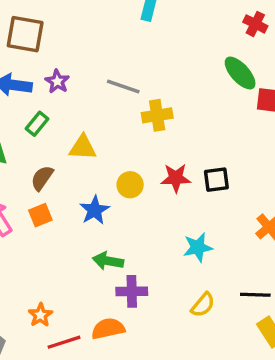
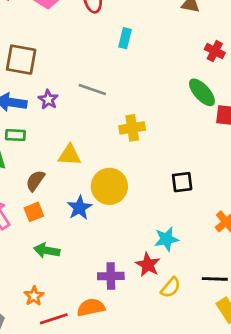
gray line: (123, 87) -> (92, 89), moved
green rectangle: (37, 124) -> (15, 135), moved, turned 54
red star: (176, 178) -> (148, 265), moved, turned 30
yellow circle: (130, 185) -> (109, 186), size x1.6
green arrow: (108, 261) -> (47, 250), moved

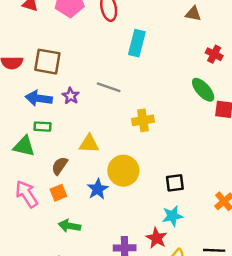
cyan rectangle: (125, 38) -> (137, 43), size x1.5
black square: (182, 182) -> (175, 183), moved

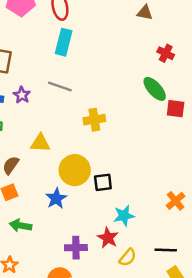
cyan rectangle: (137, 43) -> (64, 42), moved
black square: (175, 183) -> (103, 182), moved
blue star: (98, 189) -> (56, 198), moved

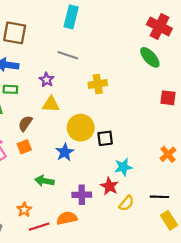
red cross: (166, 53) -> (159, 26), size x1.6
purple star: (22, 95) -> (47, 80), moved
red square: (176, 109) -> (168, 98), moved
green arrow: (21, 225) -> (44, 181), moved

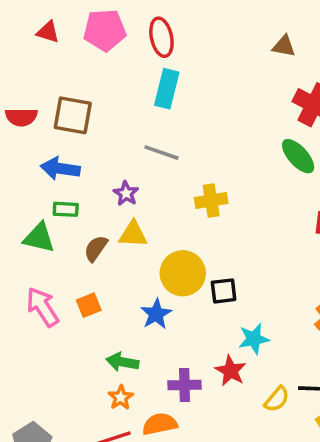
brown semicircle: (25, 123) -> (96, 248), moved
yellow semicircle: (126, 203) -> (277, 399), moved
orange star: (24, 210) -> (121, 397), moved

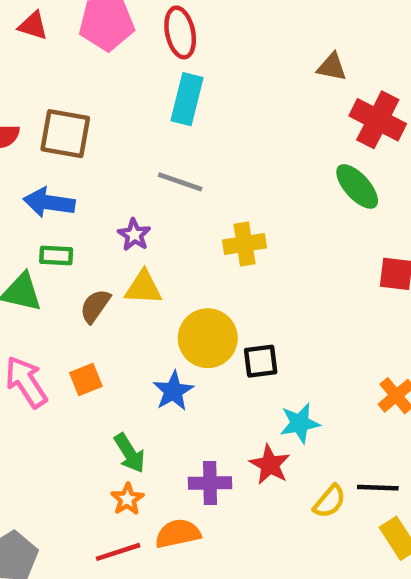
brown triangle: (284, 46) -> (332, 67), moved
green arrow: (122, 362) -> (130, 453), turned -132

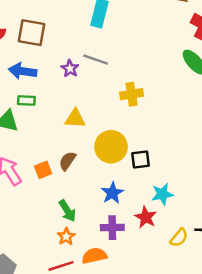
purple star: (134, 235) -> (70, 69), moved
brown semicircle: (95, 306) -> (67, 161), moved
blue star: (173, 391) -> (112, 193), moved

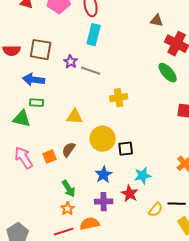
purple star: (70, 69) -> (71, 62), moved

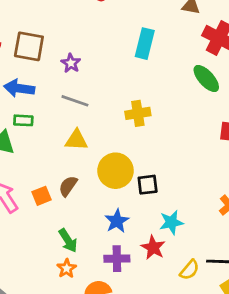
cyan rectangle: (94, 35) -> (145, 44), moved
gray line: (91, 71) -> (75, 101), moved

